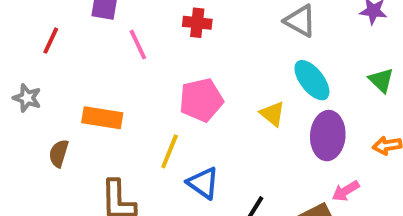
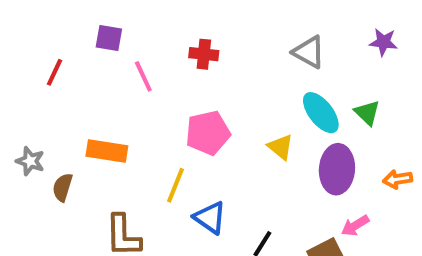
green triangle: (381, 80) -> (367, 113), moved
gray star: (27, 98) -> (30, 161), moved

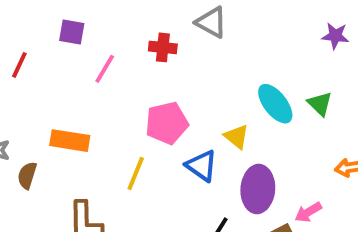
gray triangle: (309, 52) -> (211, 22), moved
pink line: (143, 76) -> (105, 69), turned 56
purple ellipse: (337, 169) -> (258, 189), moved
blue triangle: (210, 218) -> (202, 166), moved

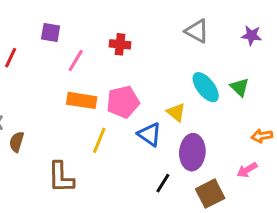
gray triangle: (211, 22) -> (197, 31), moved
orange rectangle: (70, 141) -> (82, 100), moved
pink arrow: (308, 212) -> (247, 170), moved

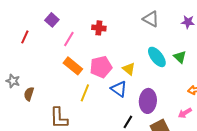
purple square: (51, 32) -> (52, 20), turned 32
orange rectangle: (82, 100) -> (73, 66), turned 30
yellow triangle: (176, 112) -> (129, 69), moved

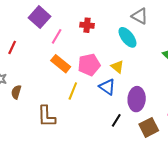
purple square: (52, 20) -> (39, 17), size x1.5
red line: (25, 37) -> (12, 47), moved
cyan ellipse: (157, 57) -> (127, 37), moved

